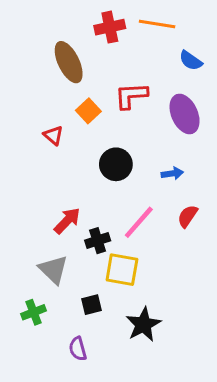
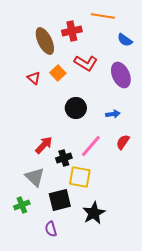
red cross: (110, 27) -> (72, 31), moved
red L-shape: (131, 96) -> (86, 63), turned -145
red triangle: (53, 135) -> (34, 78), moved
black square: (91, 305) -> (60, 200), size x1.6

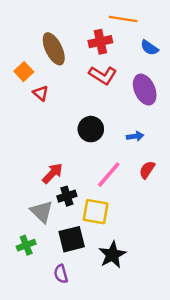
red cross: (72, 31) -> (100, 42), moved
orange square: (58, 73) -> (24, 72), moved
black cross: (64, 158) -> (67, 196), moved

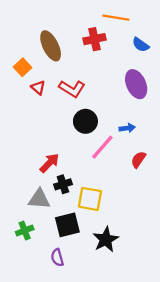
red L-shape: (103, 75) -> (72, 89), moved
pink line: (109, 175) -> (102, 147), moved
gray triangle: (42, 212) -> (39, 199), turned -40

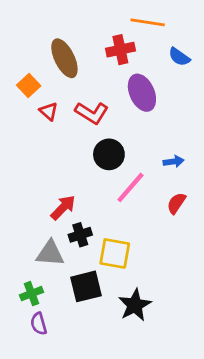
purple ellipse: (136, 84) -> (142, 93), moved
blue arrow: (127, 128) -> (174, 162), moved
purple semicircle: (57, 258) -> (39, 324), moved

